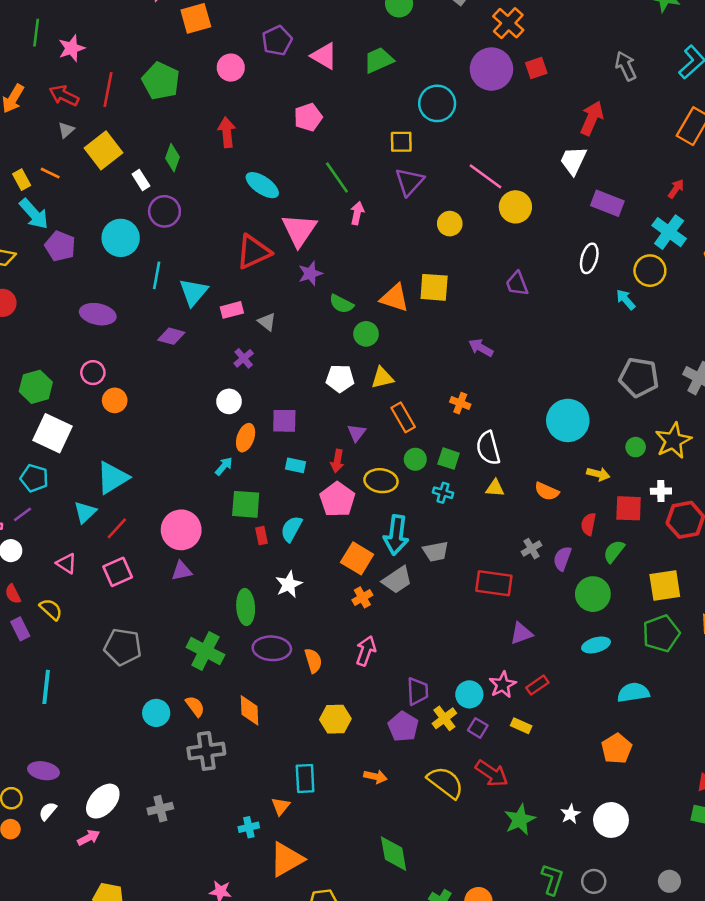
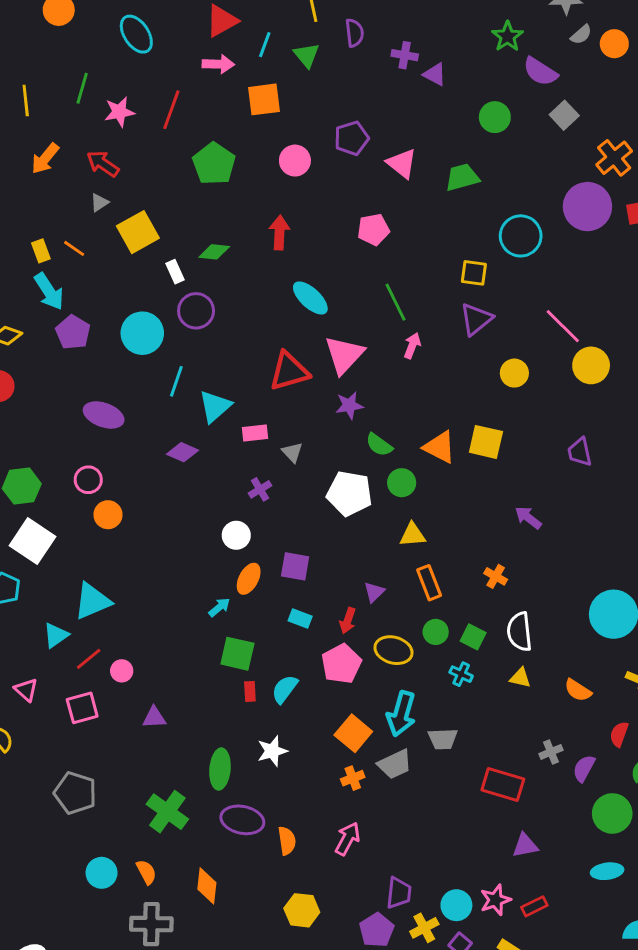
red line: (108, 89) -> (171, 110), moved
green diamond: (173, 158) -> (214, 252), turned 68
white pentagon: (340, 378) -> (349, 494), moved, size x1.4
pink circle: (181, 530) -> (122, 671), moved, size x0.5

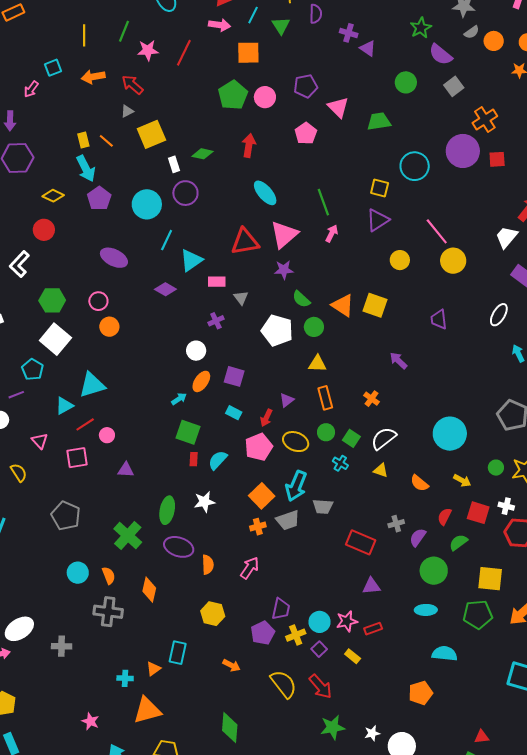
orange arrow: (45, 159) -> (93, 77), turned 35
green pentagon: (214, 164) -> (233, 95), moved
pink pentagon: (373, 230) -> (306, 133), moved, turned -30
white semicircle: (519, 632) -> (384, 438), turned 52

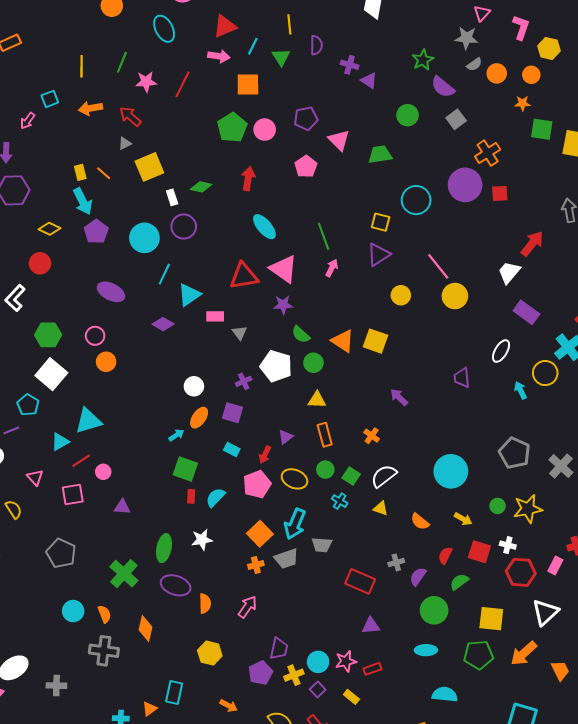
pink triangle: (284, 235) -> (284, 269), turned -44
purple trapezoid: (439, 319) -> (462, 378), moved
purple cross: (216, 321) -> (244, 381), moved

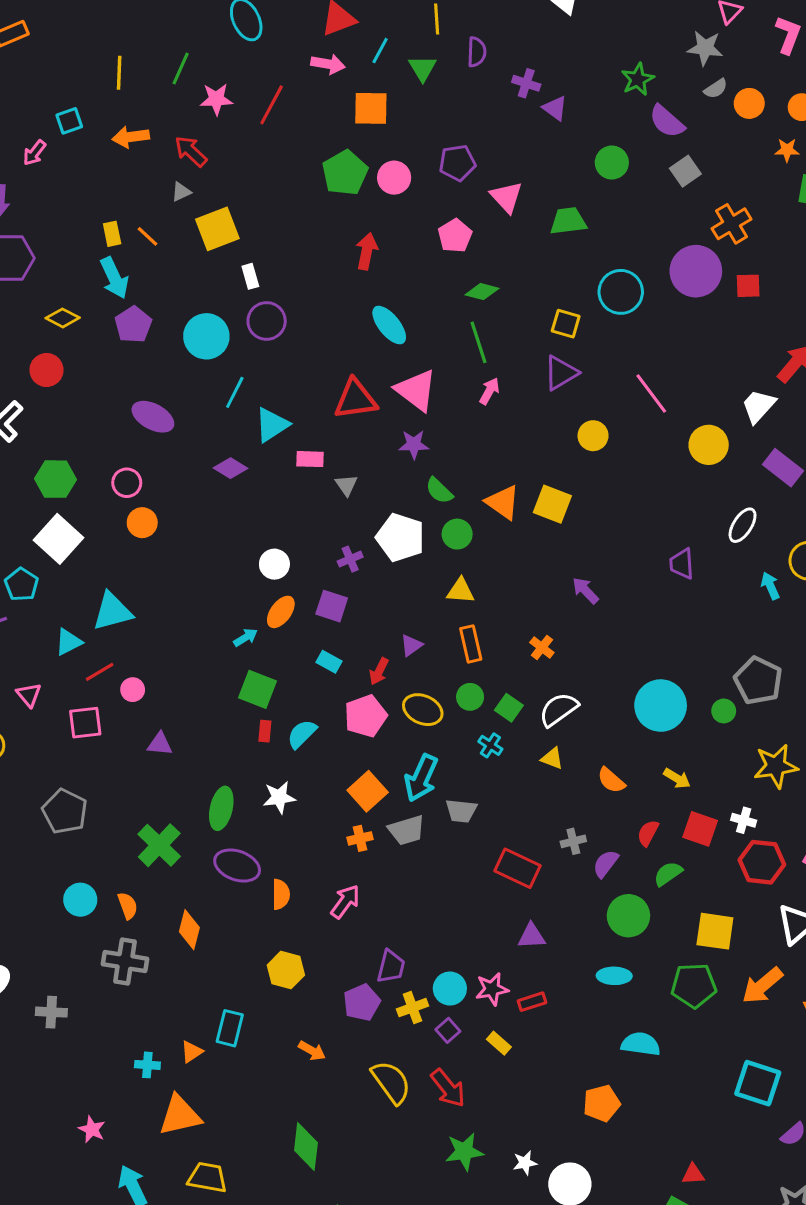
green diamond: (201, 187) -> (482, 292), moved
yellow circle: (455, 296) -> (709, 445), moved
green circle: (498, 506) -> (724, 711), moved

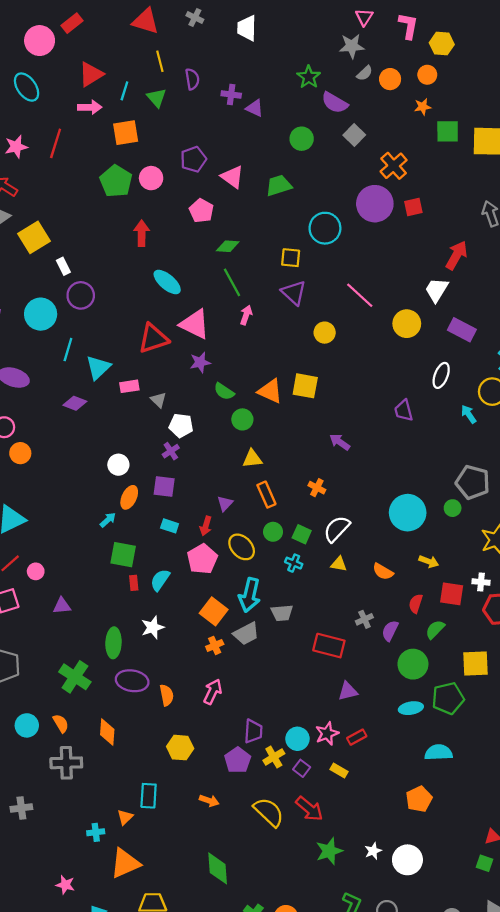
purple triangle: (561, 373) -> (294, 293), turned -36
white pentagon: (400, 537) -> (181, 426), moved, size x0.7
yellow ellipse: (423, 710) -> (242, 547), turned 32
green pentagon: (694, 985) -> (448, 698), moved

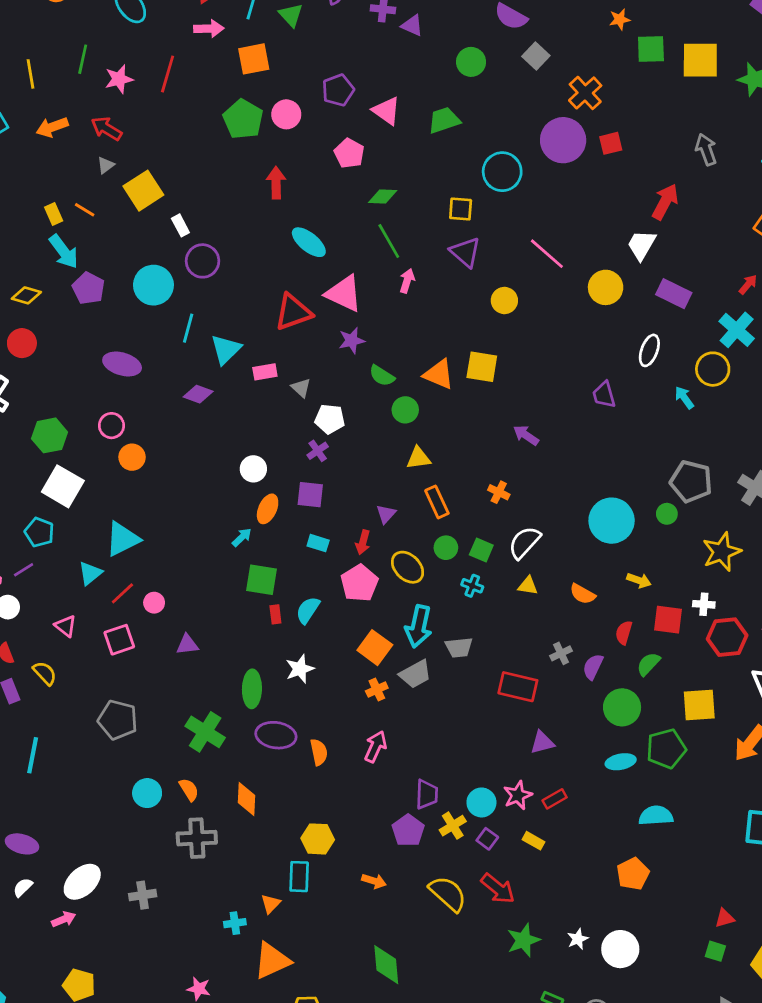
yellow hexagon: (180, 748) -> (318, 839), moved

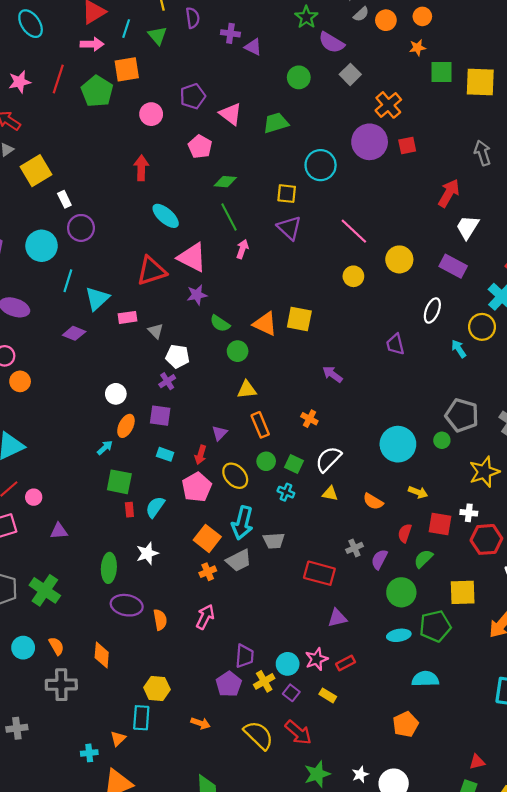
green pentagon: (243, 119) -> (97, 91), moved
white trapezoid: (641, 245) -> (468, 227), moved
yellow circle: (504, 300) -> (353, 276), moved
green cross: (205, 732) -> (45, 590), moved

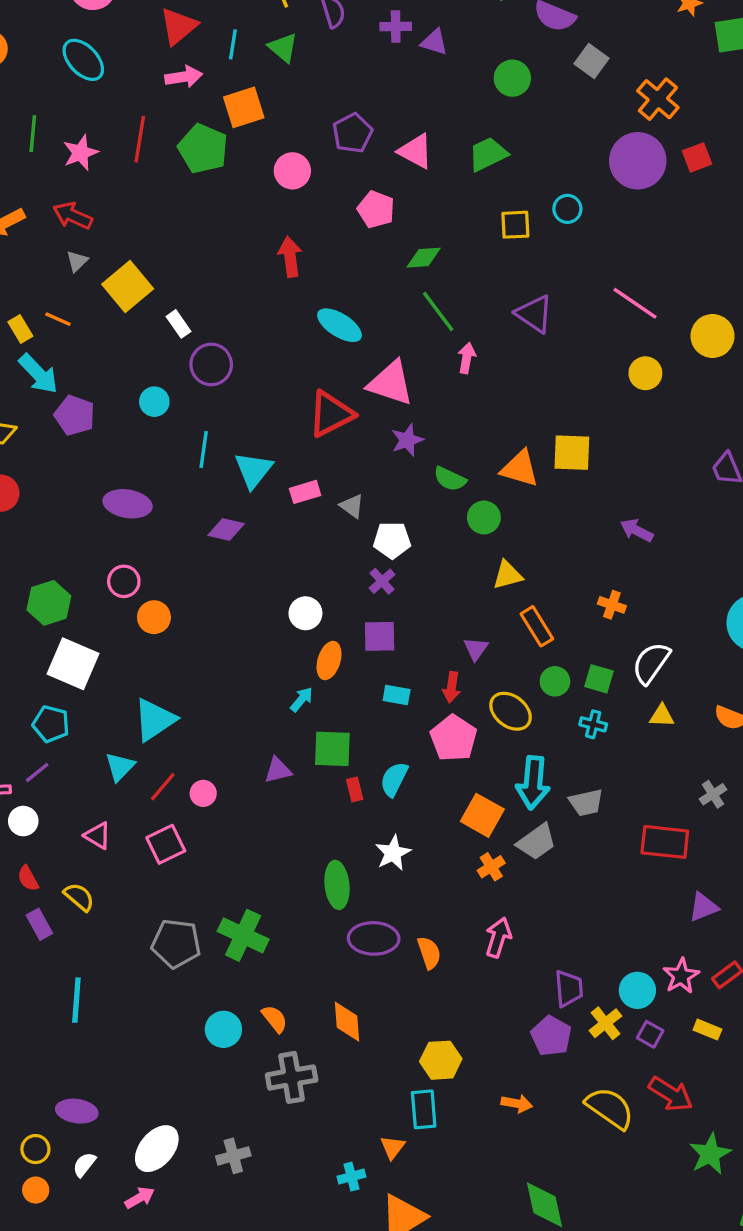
cyan circle: (321, 165) -> (567, 209), size x0.6
yellow square: (287, 194) -> (515, 225), moved
cyan circle: (42, 246) -> (154, 402), size x0.6
purple triangle: (59, 531) -> (278, 770), moved

